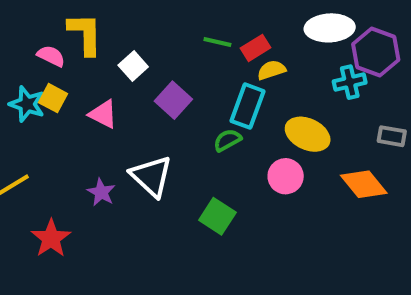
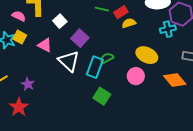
cyan rectangle: (247, 106) -> (95, 67), moved
white triangle: (151, 176) -> (69, 61), moved
purple star: (101, 192) -> (28, 84), moved

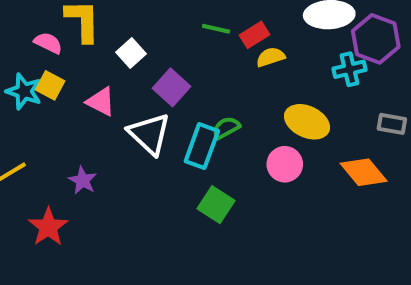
purple star: (28, 84) -> (83, 180), moved

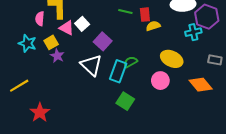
red rectangle: (254, 35) -> (145, 15), turned -64
pink semicircle: (48, 43) -> (40, 19), turned -112
yellow square: (50, 85) -> (51, 42), moved, turned 32
pink triangle: (101, 102) -> (67, 28), moved
purple star: (83, 180) -> (57, 56), moved

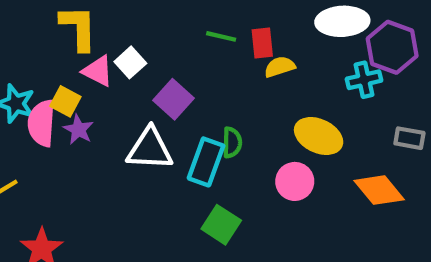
pink semicircle: (40, 19) -> (42, 123), moved, size x1.5
yellow square: (51, 42) -> (65, 101), turned -32
green semicircle: (130, 62) -> (232, 142), turned 120
white triangle: (91, 65) -> (150, 149), turned -40

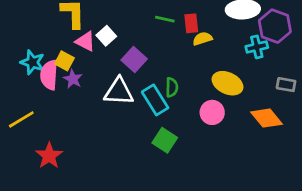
cyan rectangle: (206, 162) -> (155, 100), turned -52

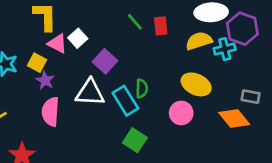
green line: (165, 19) -> (135, 22), turned 36
yellow semicircle: (202, 39) -> (199, 41), moved, size x1.4
pink semicircle: (49, 75) -> (51, 112), moved
gray rectangle: (286, 85) -> (251, 97), moved

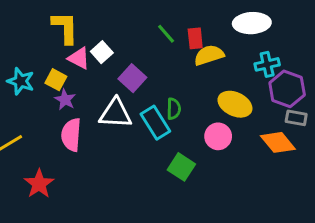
purple hexagon: (242, 29) -> (287, 89), moved
yellow semicircle: (199, 41) -> (209, 55), moved
green square: (135, 140) -> (181, 167), moved

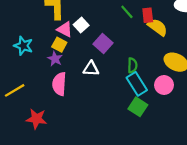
yellow semicircle: (209, 55) -> (157, 27), turned 54
yellow square: (56, 80) -> (59, 45), moved
white triangle: (116, 113) -> (91, 69), size x0.7
cyan rectangle: (155, 123) -> (137, 84), moved
red star: (39, 184) -> (36, 119), turned -30

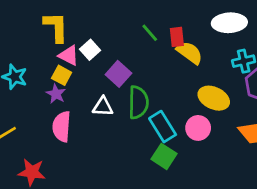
green semicircle: (132, 65) -> (138, 102), moved, size x1.6

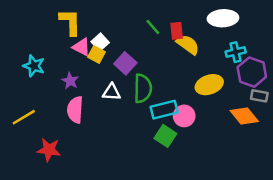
yellow square: (62, 75) -> (96, 55), moved
yellow ellipse: (214, 98) -> (209, 85), turned -44
cyan rectangle: (163, 127) -> (164, 110), turned -72
pink circle: (198, 128) -> (184, 116), moved

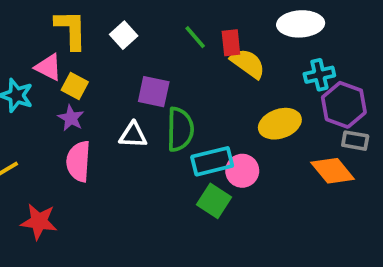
white square: (100, 42) -> (124, 35), moved
pink triangle: (81, 47) -> (48, 67), moved
yellow square: (96, 55) -> (75, 86), moved
purple square: (125, 63) -> (154, 92), turned -30

